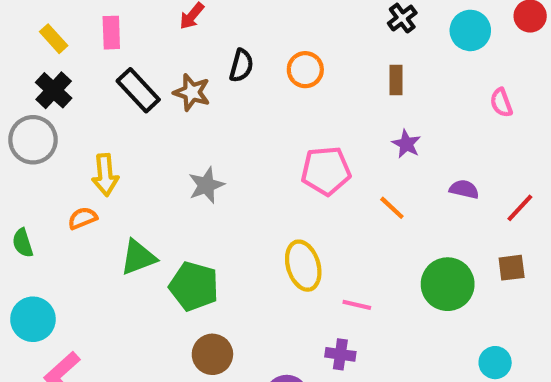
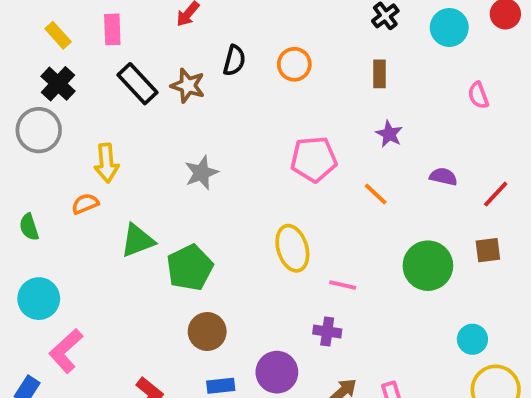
green pentagon: (194, 286) -> (190, 268), turned 30

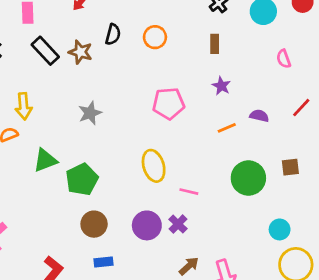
orange line: (376, 194) -> (227, 128), moved, turned -66
red line: (496, 194) -> (301, 108), moved
purple cross: (327, 332) -> (178, 224), turned 36
purple circle: (277, 372) -> (147, 225), moved

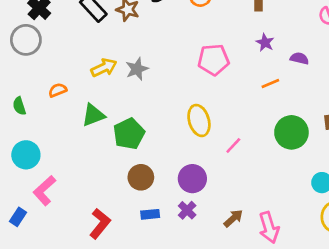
yellow arrow: (24, 106) -> (104, 68), moved, turned -110
purple semicircle: (259, 116) -> (299, 58), moved
pink line: (189, 192) -> (233, 146), turned -60
purple cross: (178, 224) -> (187, 210), moved

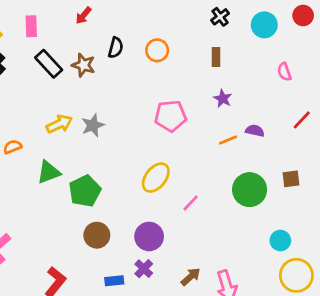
purple semicircle: (299, 58) -> (255, 131), moved
yellow ellipse: (199, 120) -> (156, 178), turned 56
blue rectangle: (150, 214) -> (114, 281), moved

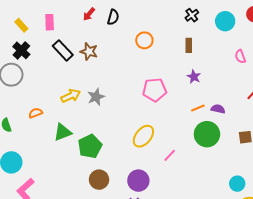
black semicircle: (116, 48) -> (113, 17), moved
purple semicircle: (255, 131) -> (218, 109), moved
green circle: (250, 190) -> (207, 134), moved

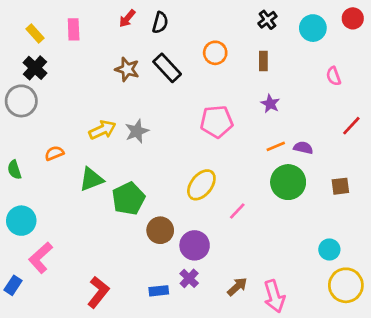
orange circle: (144, 40) -> (215, 53), moved
black rectangle: (63, 50) -> (167, 68), moved
brown circle: (99, 180) -> (160, 230), moved

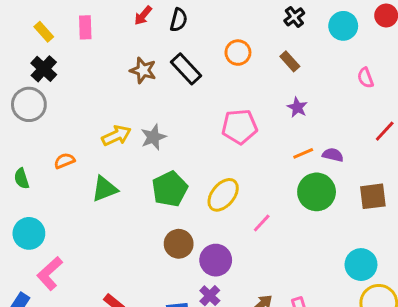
brown rectangle: (263, 61) -> (290, 61), turned -42
brown square: (340, 186) -> (373, 196), size x1.4
green pentagon: (129, 199) -> (170, 189), moved
cyan circle: (329, 250) -> (361, 265), size x1.4

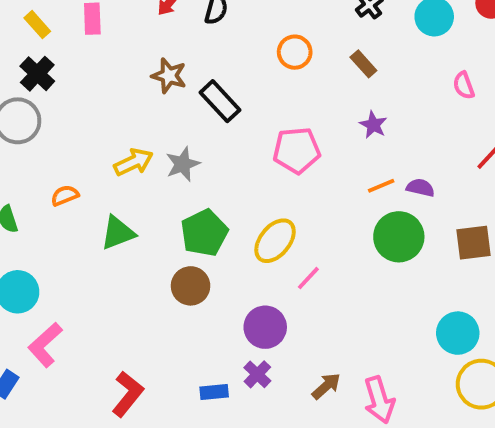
black rectangle: (186, 69) -> (220, 101), moved
pink line: (262, 223) -> (308, 278), moved
brown circle: (179, 244) -> (191, 286), moved

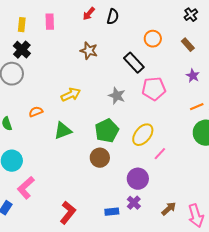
yellow rectangle: (37, 25) -> (22, 25), turned 48
black rectangle: (220, 101) -> (134, 63), moved
gray star: (183, 164) -> (117, 96), moved, turned -30

